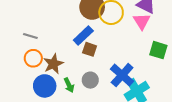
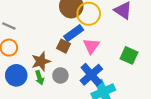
pink triangle: (142, 21) -> (91, 46), moved
blue rectangle: (83, 35) -> (74, 33), moved
brown star: (53, 64) -> (41, 61), moved

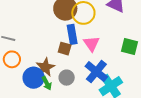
blue rectangle: (74, 33) -> (72, 34), turned -54
blue circle: (16, 75) -> (34, 78), moved

